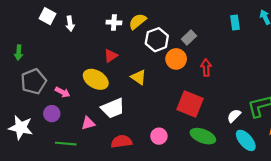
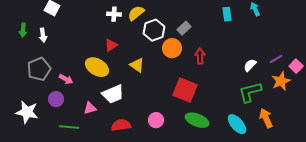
white arrow: (70, 24) -> (43, 35), moved
green arrow: (19, 53) -> (23, 30), moved
white semicircle: (234, 116) -> (250, 65), moved

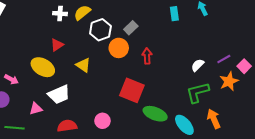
green ellipse: (197, 120) -> (155, 114), moved

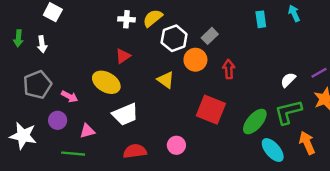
yellow triangle: (83, 65) -> (166, 80), moved
pink triangle: (36, 109) -> (87, 131), moved
green ellipse: (155, 114) -> (255, 121), moved, turned -70

